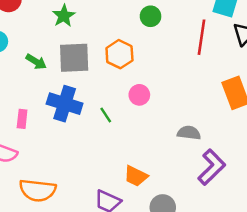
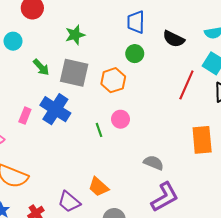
green circle: (151, 16) -> (135, 54), moved
green line: (106, 115) -> (99, 130), moved
pink rectangle: (22, 119) -> (25, 116), moved

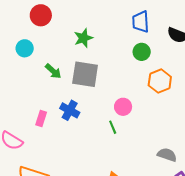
orange hexagon: (113, 80) -> (160, 81), moved
blue cross: (55, 109) -> (70, 110), size x0.7
pink circle: (121, 119) -> (123, 107), moved

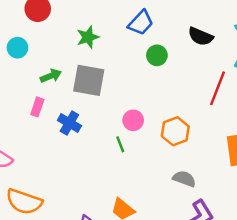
blue trapezoid: (141, 22) -> (141, 23), moved, turned -135
green arrow: (53, 71) -> (51, 76), turned -66
orange hexagon: (160, 81) -> (175, 131), moved
pink rectangle: (41, 119) -> (37, 107), moved

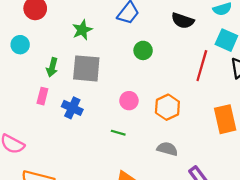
green circle: (157, 55) -> (143, 50), moved
green arrow: (51, 76) -> (52, 67), turned 132
green line: (120, 144) -> (118, 133), moved, turned -48
gray semicircle: (184, 179) -> (167, 149), moved

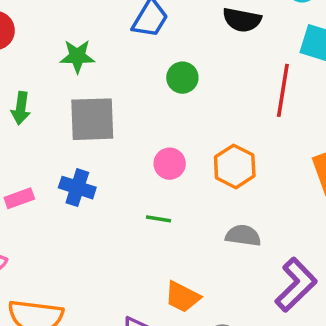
green star: (82, 30) -> (77, 56), turned 30
green arrow: (52, 67) -> (21, 108), moved
pink rectangle: (42, 96) -> (19, 198), moved, turned 63

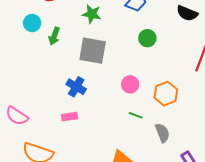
pink rectangle: (19, 198) -> (70, 117), moved
green line: (158, 219) -> (136, 115), moved
gray semicircle: (243, 235) -> (162, 133), turned 48

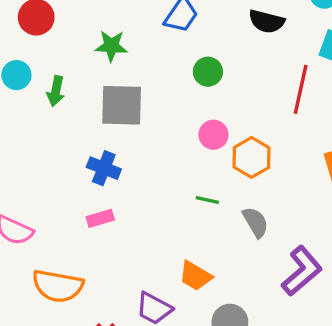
pink circle: (130, 84) -> (213, 135), moved

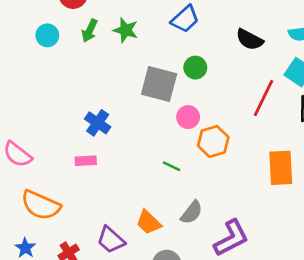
green arrow: (56, 91) -> (90, 31), moved
gray square: (122, 105) -> (159, 84), moved
gray semicircle: (255, 222) -> (192, 212), moved, turned 55

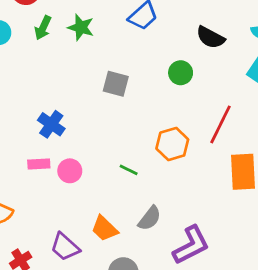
green circle: (195, 68) -> (181, 73), moved
gray square: (159, 84) -> (116, 84), size x0.7
red line: (263, 98) -> (220, 124), moved
pink circle: (188, 117) -> (70, 171), moved

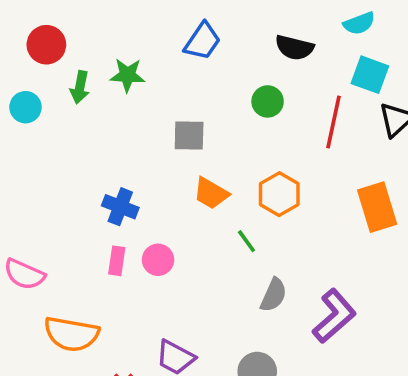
red line: (220, 124) -> (334, 122), moved
pink rectangle: (39, 164) -> (117, 261), turned -65
green line: (129, 170) -> (247, 241), moved, turned 42
orange trapezoid: (104, 229) -> (211, 193), moved

